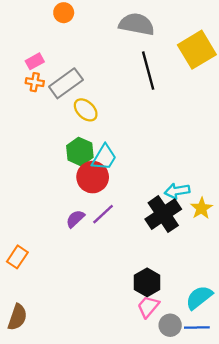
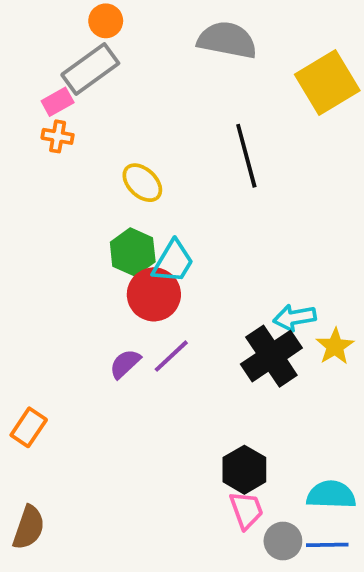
black line: (148, 71) -> (246, 156), moved
gray rectangle: (66, 83) -> (90, 69), moved
cyan semicircle: (199, 297) -> (331, 495), turned 40
pink trapezoid: (148, 307) -> (246, 510), turned 120

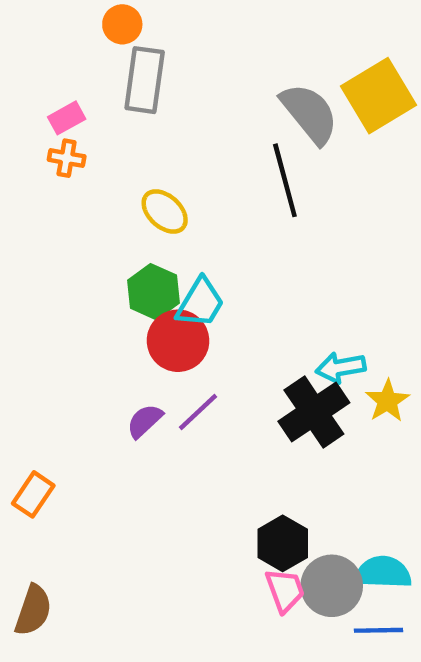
gray semicircle: (227, 40) -> (309, 113), moved, turned 40
gray rectangle: (90, 69) -> (145, 80), moved, turned -46
gray circle: (283, 541) -> (332, 586), moved, size x1.4

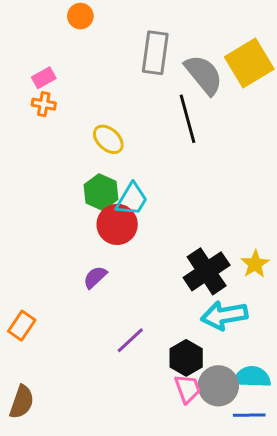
gray rectangle: (145, 80) -> (155, 53), moved
cyan arrow: (341, 367) -> (224, 315), moved, size x1.4
purple line: (198, 412) -> (130, 340), moved

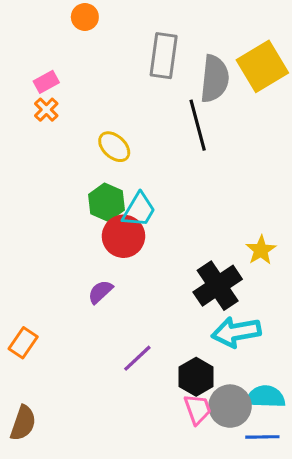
gray semicircle: (204, 75) -> (215, 79), turned 45
orange cross: (44, 104) -> (46, 110), turned 35
yellow star: (255, 264) -> (261, 250), moved

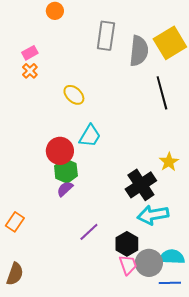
black line: (198, 125) -> (162, 93), moved
green hexagon: (106, 202) -> (66, 171), moved
red circle: (123, 236) -> (60, 151), moved

